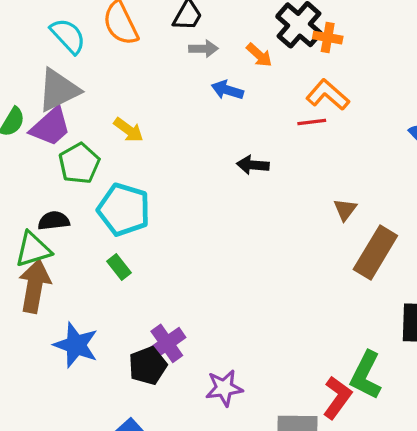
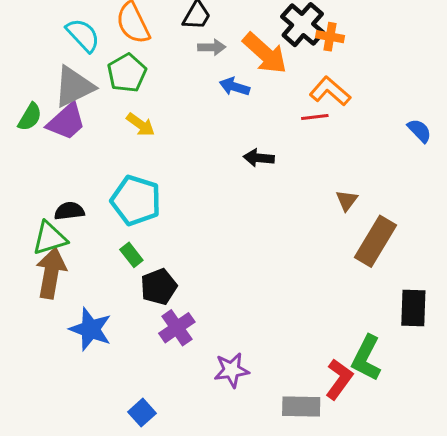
orange arrow: (259, 55) -> (265, 53), size x1.8
green pentagon: (79, 163) -> (127, 73), moved
black pentagon: (148, 366) -> (159, 287), moved

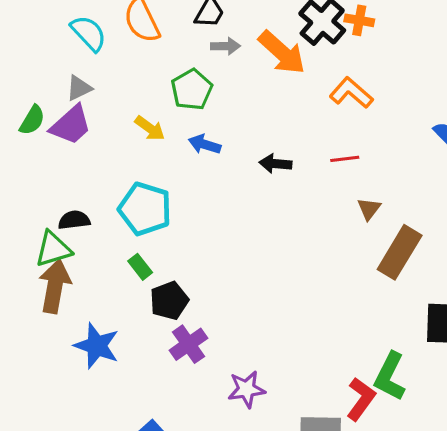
orange cross: (330, 37) -> (359, 20), moved
green pentagon: (127, 73) -> (192, 90), moved
gray triangle: (74, 87) -> (79, 88), size x0.6
blue arrow: (235, 87) -> (205, 144), moved
red line: (315, 117) -> (345, 159), moved

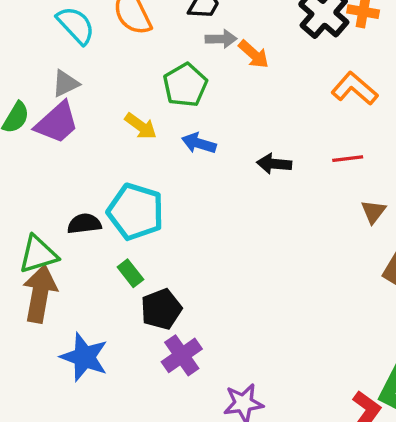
orange arrow: (282, 53) -> (254, 54), moved, size x0.6
black semicircle: (74, 220) -> (84, 224), moved

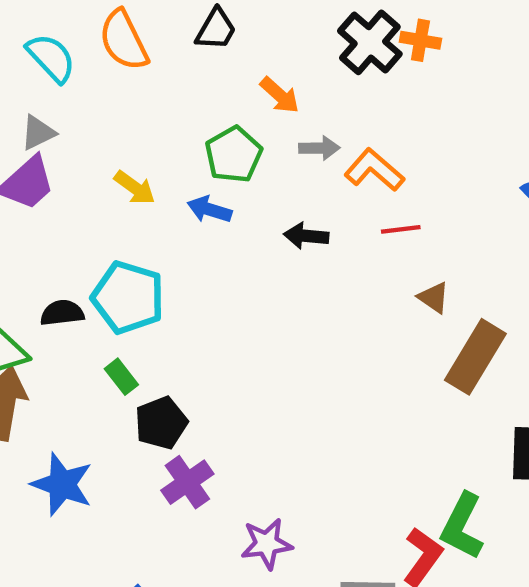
gray arrow: (221, 39) -> (319, 148), moved
green pentagon: (185, 85) -> (234, 155), moved
orange L-shape: (355, 89) -> (374, 170), moved
brown triangle: (373, 212) -> (434, 298), turned -32

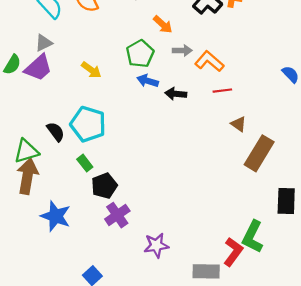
blue arrow: (209, 210) -> (148, 81), moved
black semicircle: (62, 313) -> (56, 132), turned 60

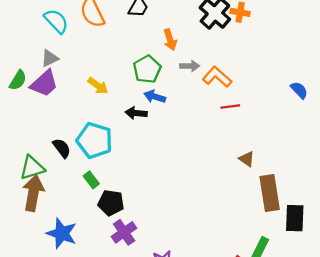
orange arrow: (163, 24) -> (170, 40), turned 30
black arrow: (176, 94) -> (136, 113), moved
brown triangle: (239, 124) -> (247, 159), moved
brown rectangle: (259, 153) -> (270, 193), moved, turned -40
black pentagon: (104, 186) -> (111, 203), turned 30

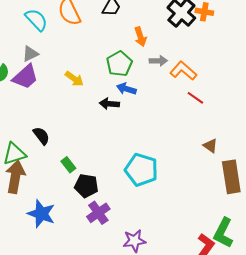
red line: (230, 106) -> (195, 98), turned 42
cyan pentagon: (95, 140) -> (141, 170), moved

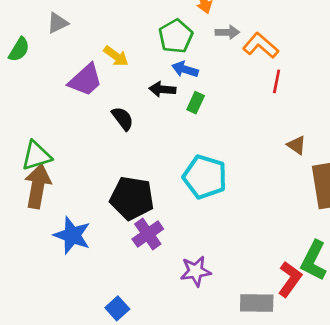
purple trapezoid: (25, 77) -> (85, 80), moved
red line: (195, 98) -> (277, 81), turned 66
black semicircle: (41, 136) -> (123, 119), moved
green rectangle: (68, 165) -> (196, 103), moved, turned 63
black pentagon: (86, 186) -> (132, 198), size x1.4

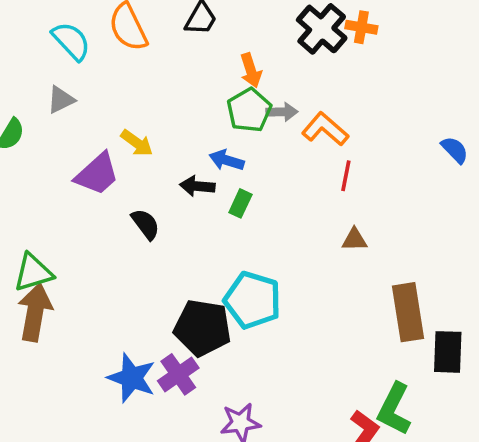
green pentagon: (176, 36) -> (249, 110), moved
brown triangle: (296, 145) -> (354, 240), moved, turned -36
black pentagon: (132, 198) -> (202, 328), moved
blue star: (72, 235) -> (132, 378), moved

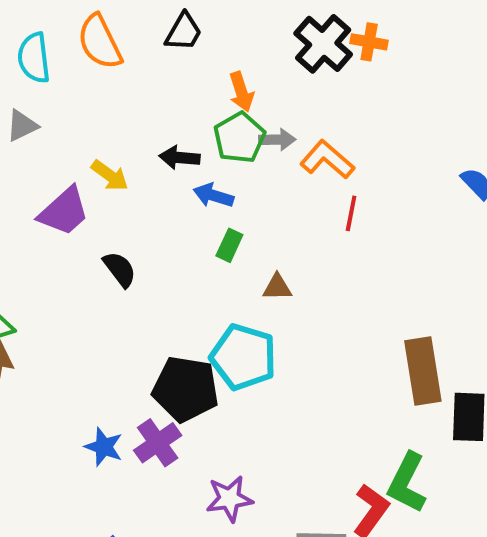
cyan semicircle: (71, 41) -> (34, 58), turned -144
black arrow: (197, 186) -> (180, 158), moved
brown triangle: (354, 240) -> (277, 287), moved
blue star: (132, 378) -> (104, 447), size x0.7

